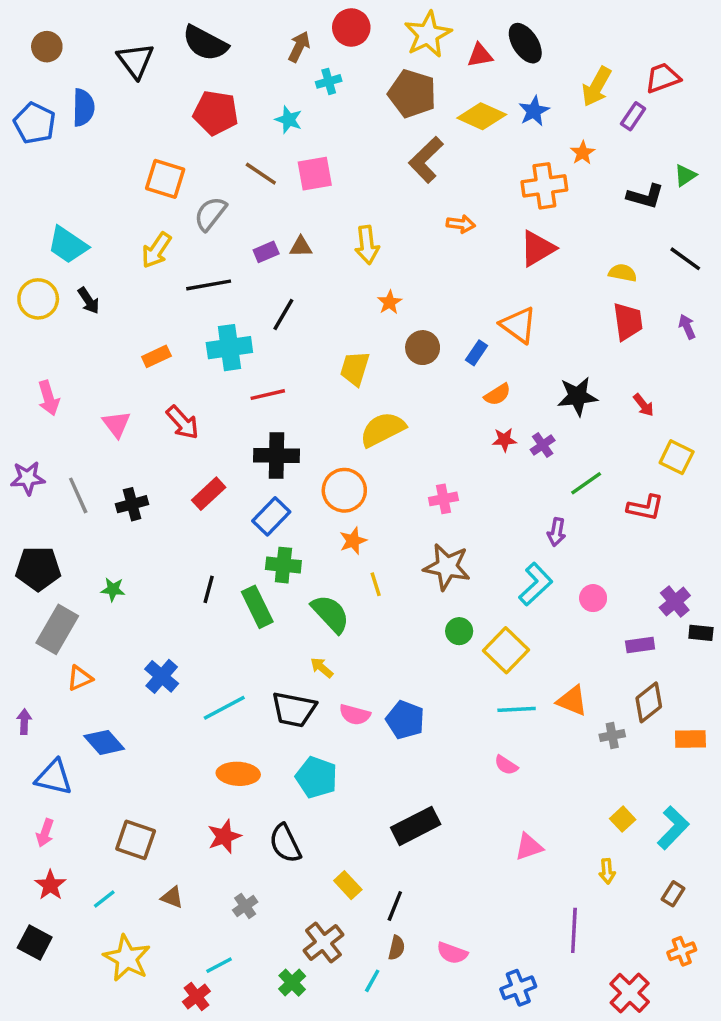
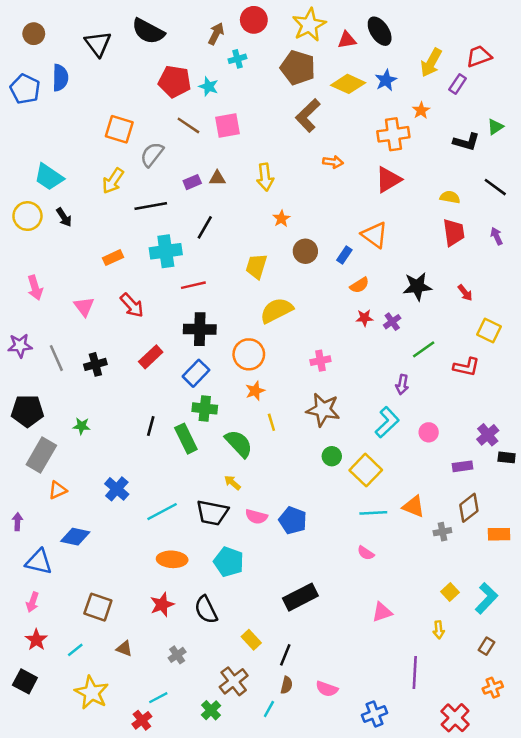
red pentagon: (216, 113) -> (175, 81), moved
blue diamond: (104, 742) -> (75, 537), turned -36

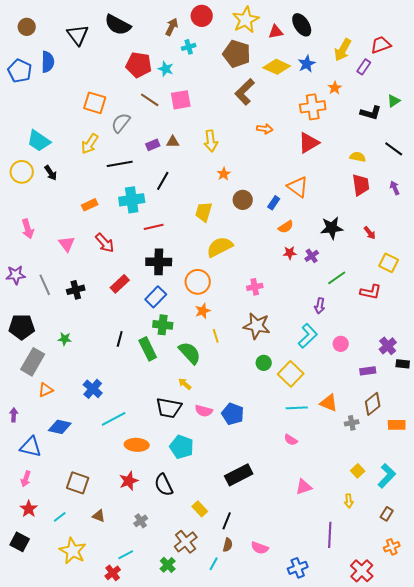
cyan line: (162, 512) -> (114, 419), moved

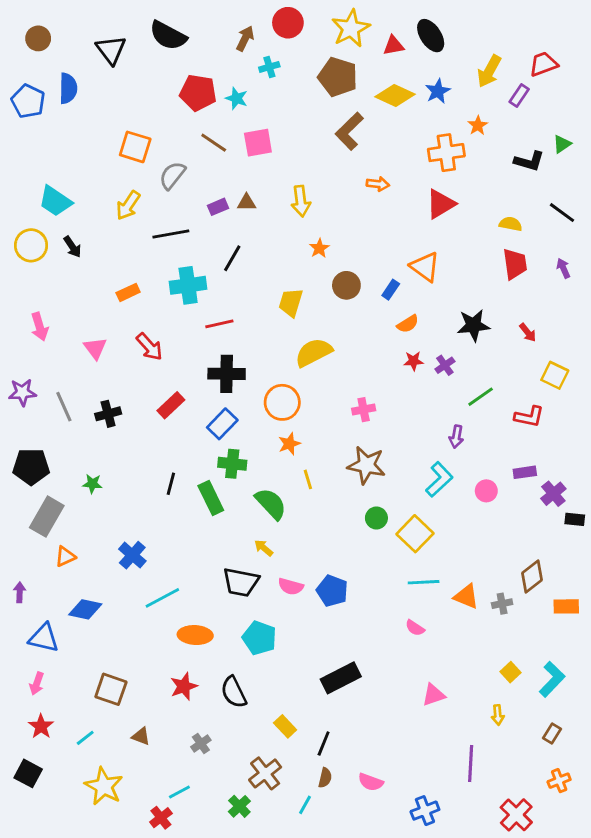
purple rectangle: (368, 371) -> (525, 472), moved
orange triangle: (329, 403) -> (466, 596), moved

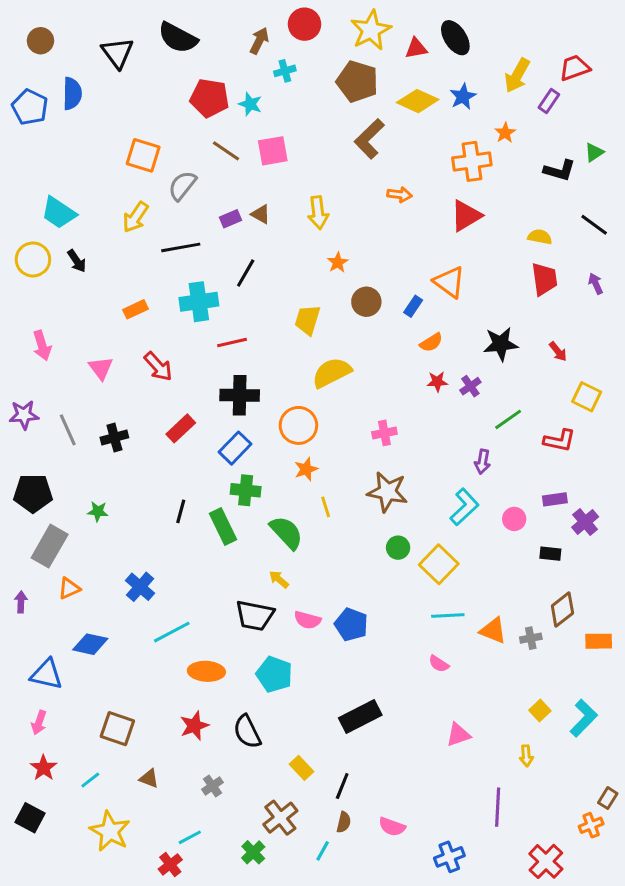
brown triangle: (247, 203) -> (261, 214), turned 30
black rectangle: (575, 519) -> (550, 554), moved
purple arrow: (20, 592) -> (21, 602), moved
brown rectangle: (552, 734) -> (608, 798), moved

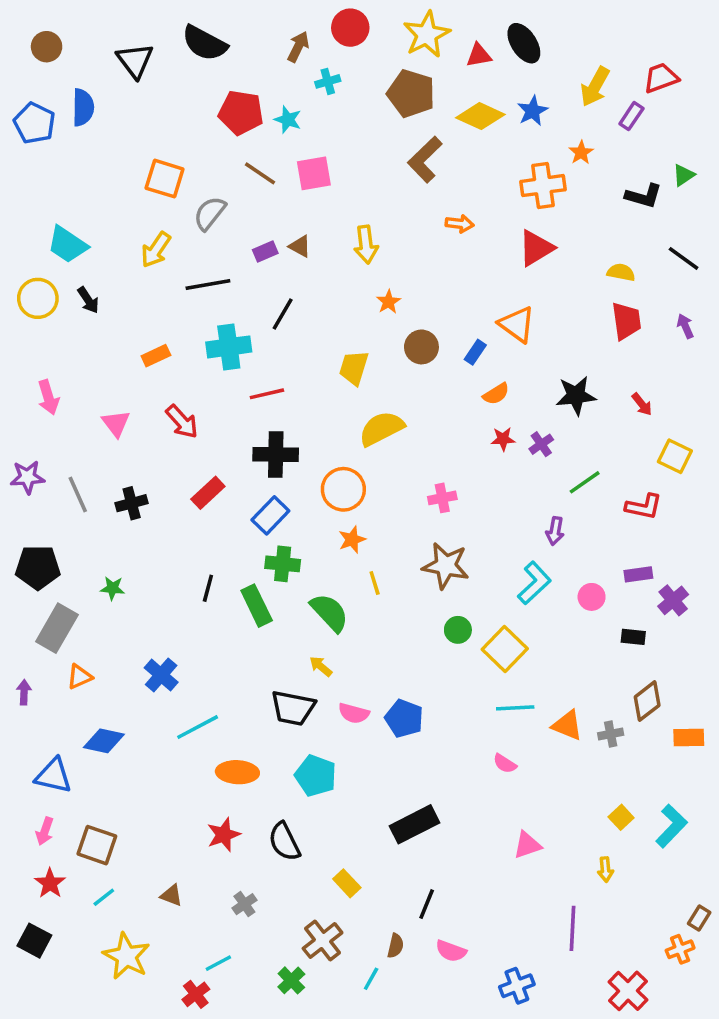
brown square: (117, 729) -> (97, 845), moved
black line: (342, 786) -> (427, 904), moved

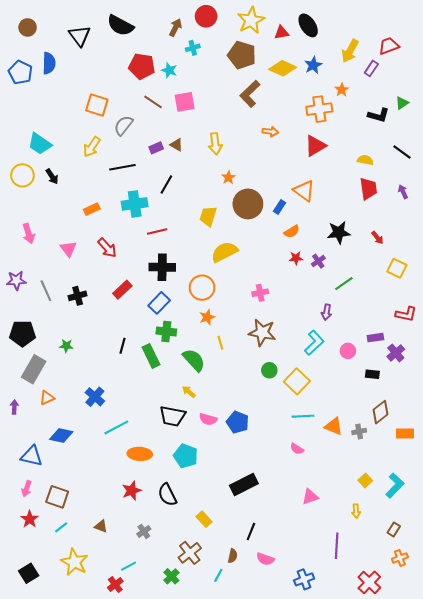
brown circle: (421, 347) -> (248, 204), size x1.5
red L-shape: (644, 507) -> (406, 314), moved
brown rectangle: (699, 918) -> (394, 529), moved
black square: (34, 941) -> (29, 573), moved, turned 30

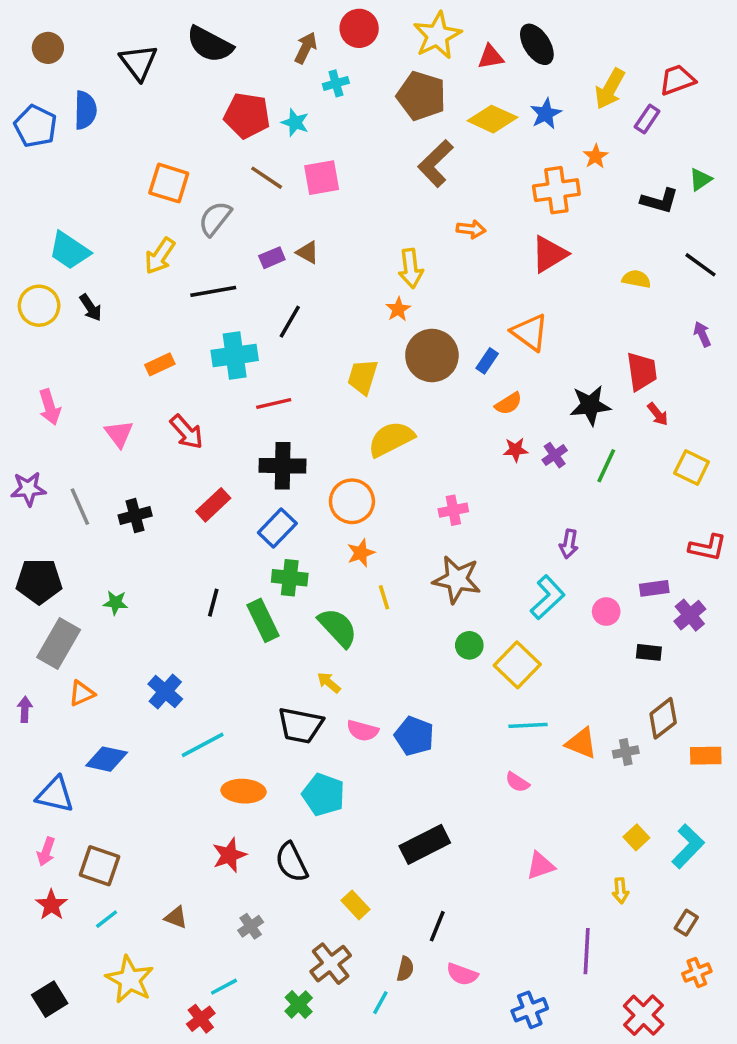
yellow arrow: (215, 144) -> (411, 268), moved
red trapezoid: (368, 189) -> (642, 371), moved
green line: (344, 284) -> (606, 466), moved, turned -30

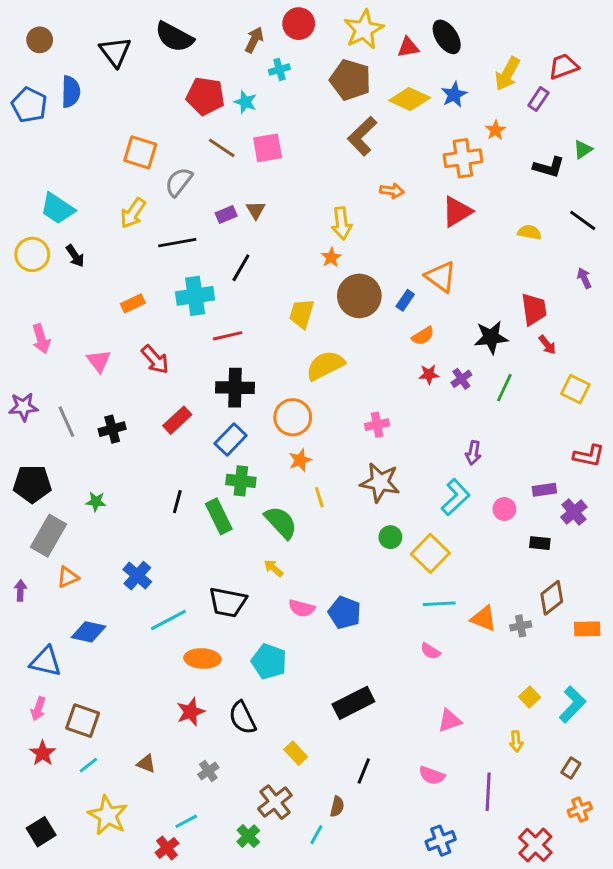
brown triangle: (307, 252) -> (256, 210), turned 30
black trapezoid: (300, 725) -> (228, 602), moved
pink semicircle: (462, 974) -> (432, 775), moved

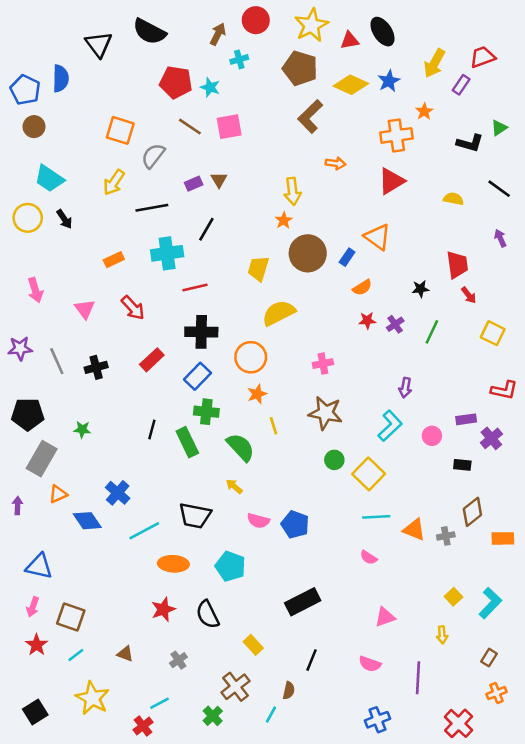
brown circle: (40, 40) -> (34, 127), moved
black star: (491, 337) -> (421, 289), size x0.6
blue diamond: (88, 632) -> (87, 521), moved, turned 44

